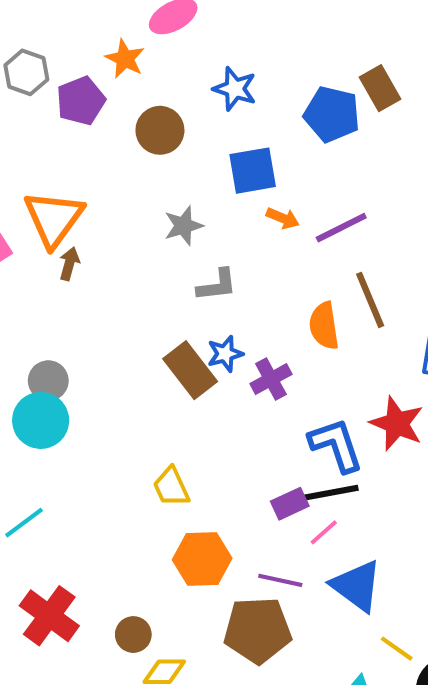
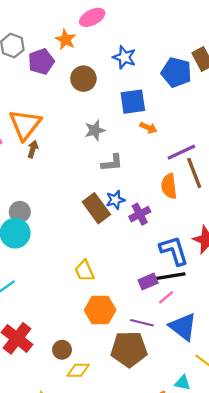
purple line: (341, 228) -> (181, 152), moved

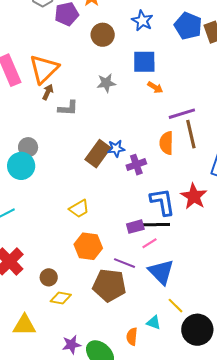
blue pentagon: (176, 72) -> (188, 26), moved
gray L-shape: (112, 163) -> (68, 108), moved
brown rectangle: (96, 208) -> (98, 154), turned 64
yellow trapezoid: (84, 271) -> (79, 209), turned -105

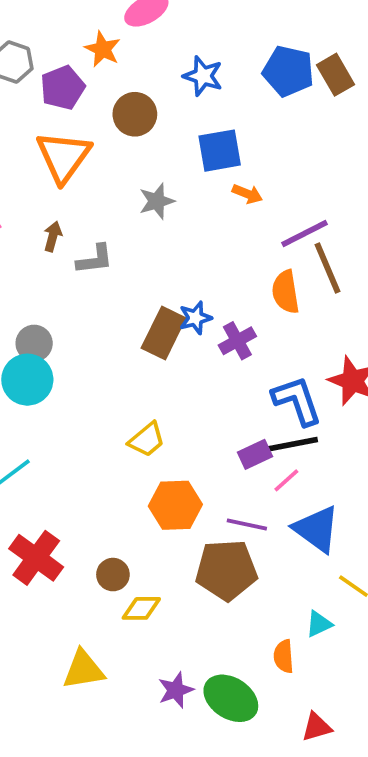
orange triangle: (44, 69) -> (63, 157), moved
cyan triangle: (154, 323) -> (319, 624), turned -35

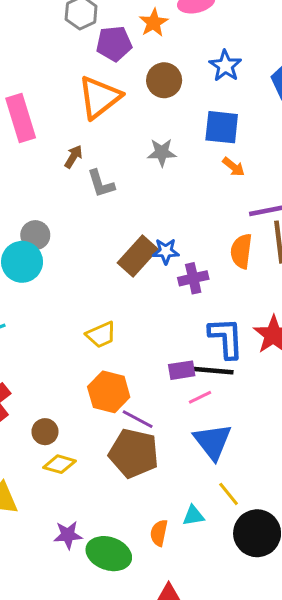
gray L-shape: (95, 259) -> (101, 184), turned 64
purple line: (247, 524) -> (138, 419), moved
green ellipse: (231, 698) -> (109, 554), turned -30

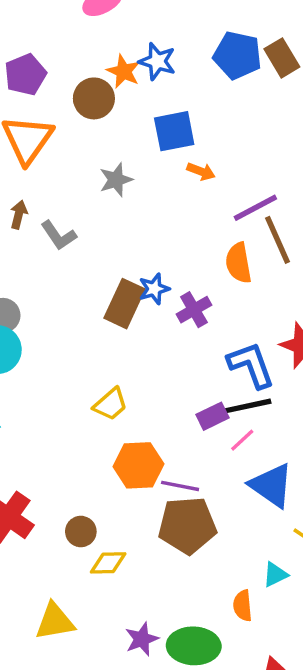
orange star: (154, 23) -> (124, 71), moved

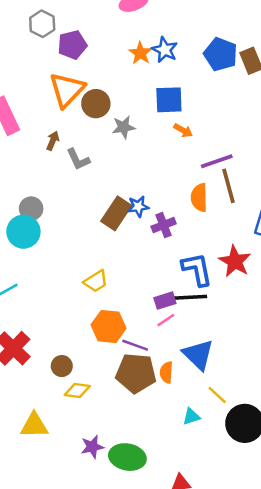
brown circle: (94, 98) -> (96, 104), moved
pink line: (242, 440) -> (166, 320), moved
orange semicircle: (243, 606) -> (166, 372), moved

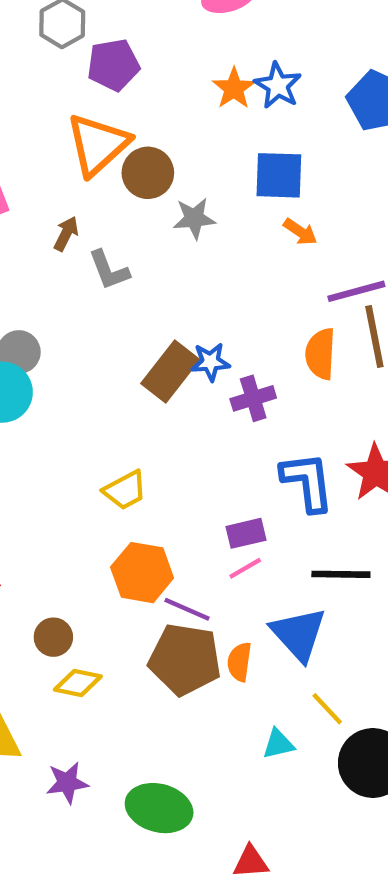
black line: (191, 297) -> (341, 574), moved
purple star: (92, 447) -> (67, 783), moved

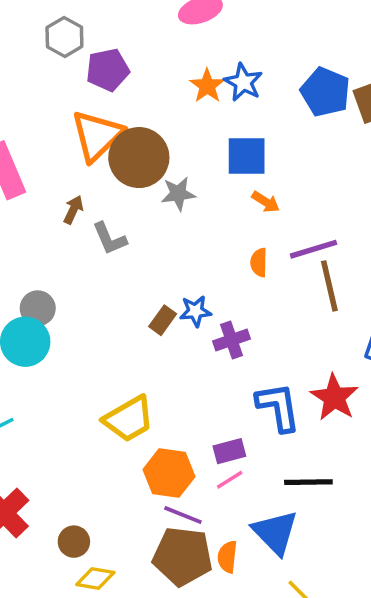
brown circle: (148, 173) -> (139, 158), size x1.4
orange semicircle: (320, 354) -> (259, 262), moved, size x0.7
brown rectangle: (170, 372) -> (163, 320), size x0.6
yellow trapezoid: (125, 490) -> (129, 419), size x1.4
orange hexagon: (142, 573) -> (169, 473), moved

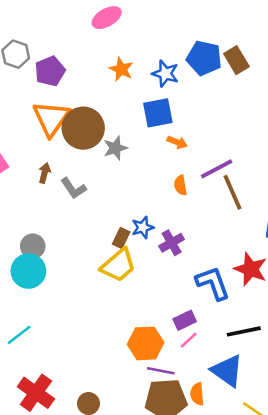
blue star: (243, 82) -> (165, 74), moved
yellow trapezoid: (129, 419) -> (118, 265), moved

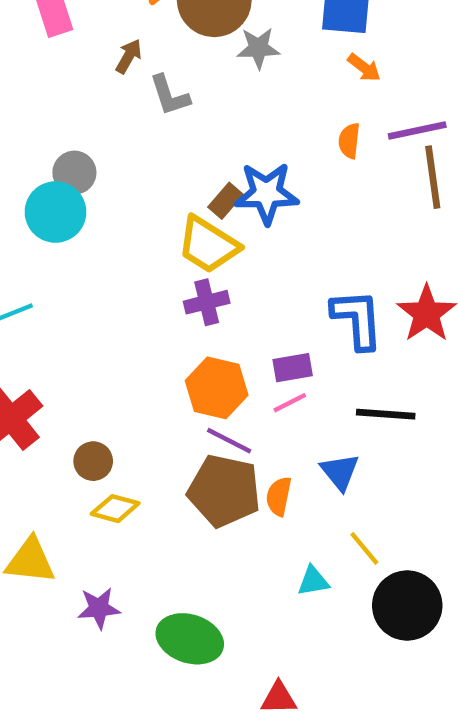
blue star: (143, 227) -> (266, 193), size x1.6
purple cross: (172, 243) -> (207, 302), moved
yellow trapezoid: (118, 265) -> (208, 245), turned 57
blue triangle: (227, 371) -> (340, 472), size x0.7

